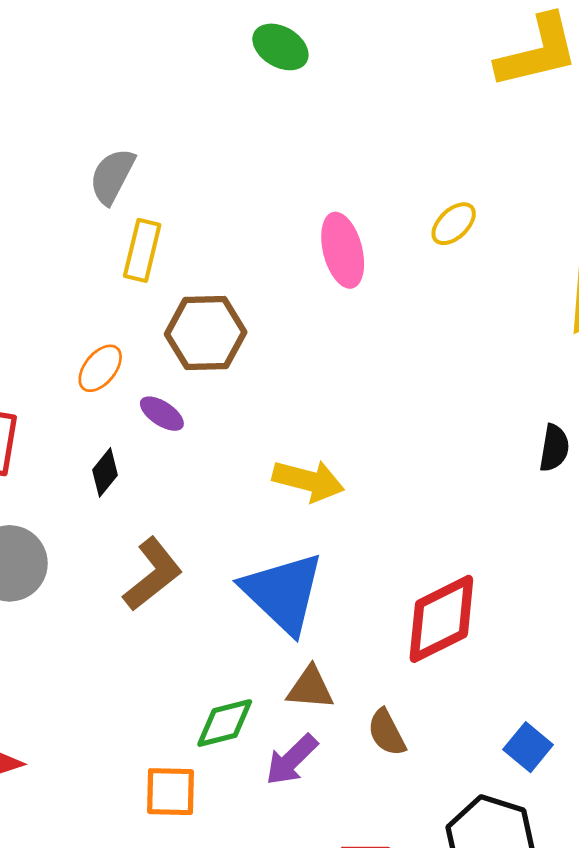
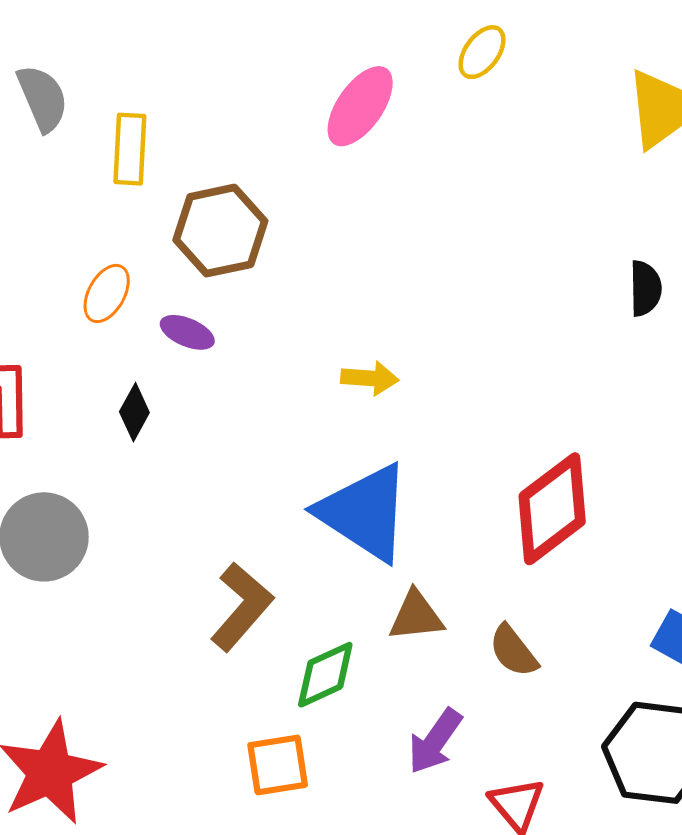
gray semicircle: (112, 176) -> (43, 98), moved, turned 140
pink ellipse: (343, 250) -> (360, 106), turned 60
yellow arrow: (308, 481) -> (370, 378), size x0.7
brown L-shape: (153, 574) -> (242, 607), moved
purple arrow: (291, 760) -> (435, 741), moved

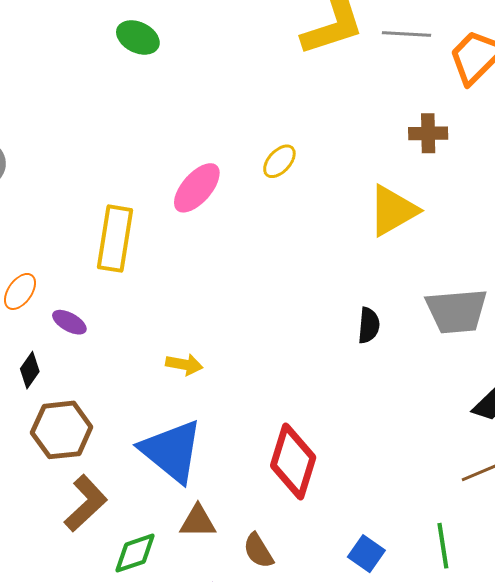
yellow rectangle: (130, 149) -> (115, 239), moved, size x1.4
brown hexagon: (220, 231) -> (62, 430), moved
red diamond: (552, 509) -> (293, 461), turned -42

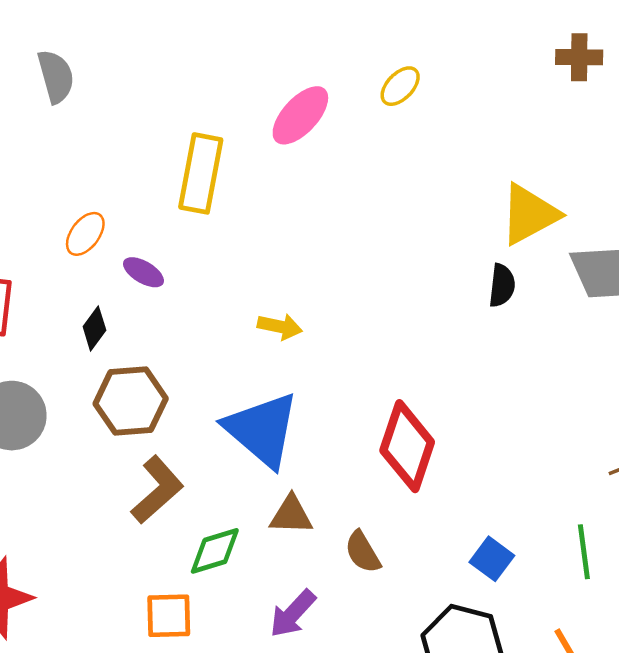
yellow triangle: (393, 211) -> (529, 214), moved

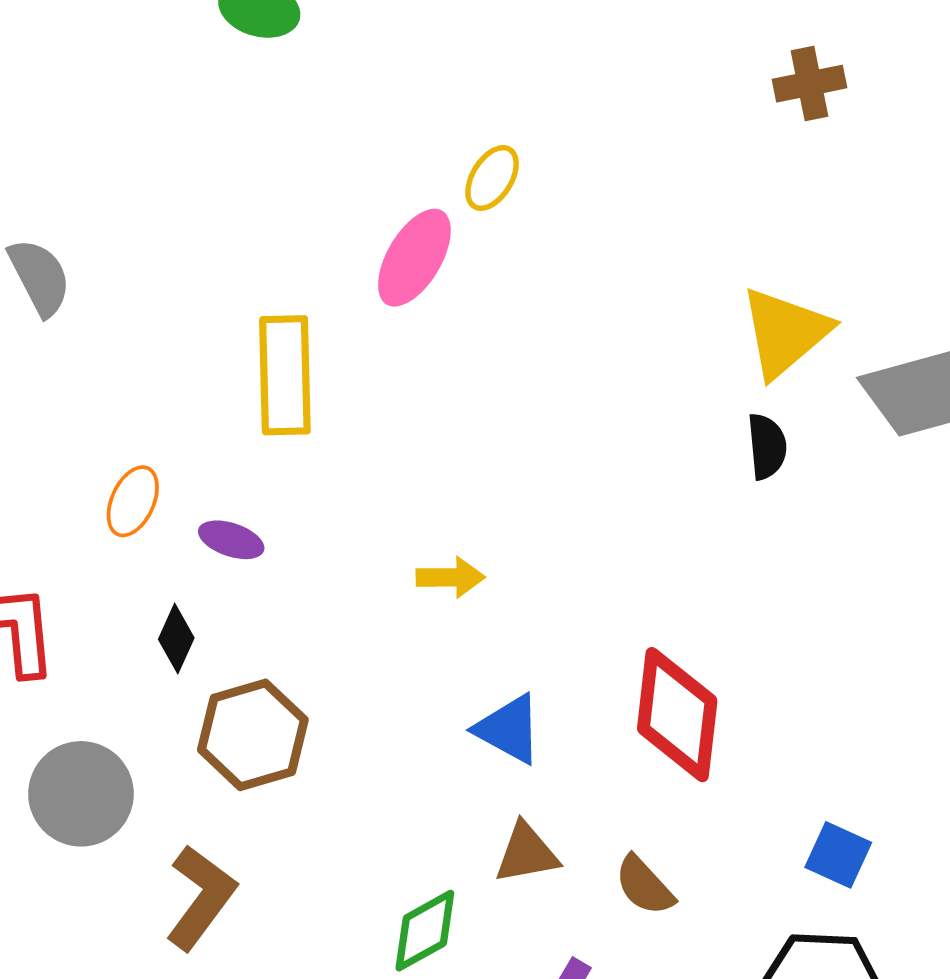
yellow ellipse: (400, 86) -> (492, 178), moved
blue triangle: (262, 430) -> (509, 729), moved, size x0.6
brown L-shape: (157, 490) -> (201, 897), moved

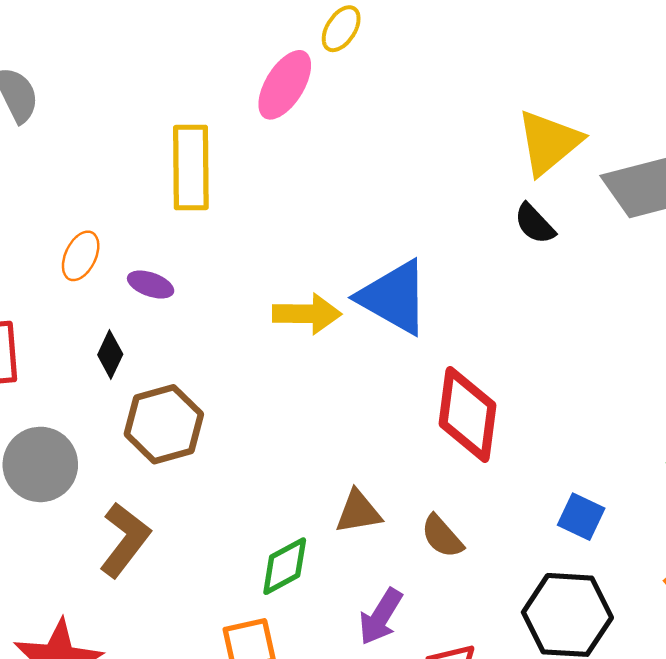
black semicircle: (767, 446) -> (535, 224), turned 141
yellow arrow: (450, 577) -> (307, 314), size x1.4
blue triangle: (509, 729) -> (394, 297), moved, size x1.5

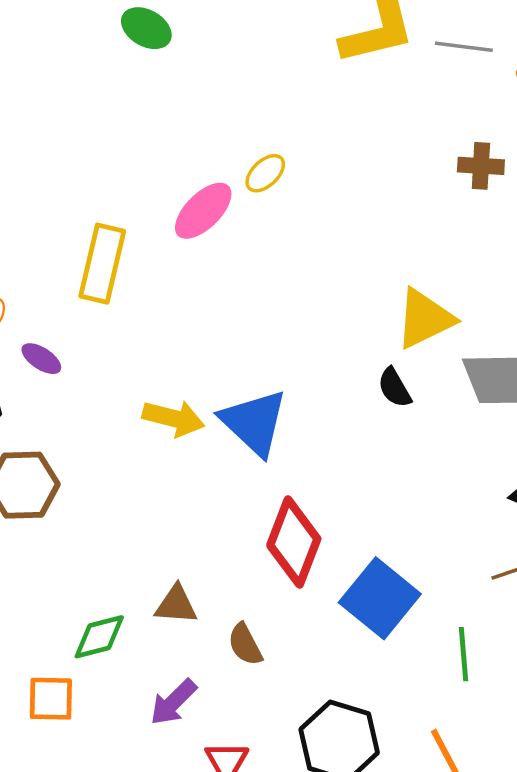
blue square: (581, 517) -> (380, 598), moved, size x1.8

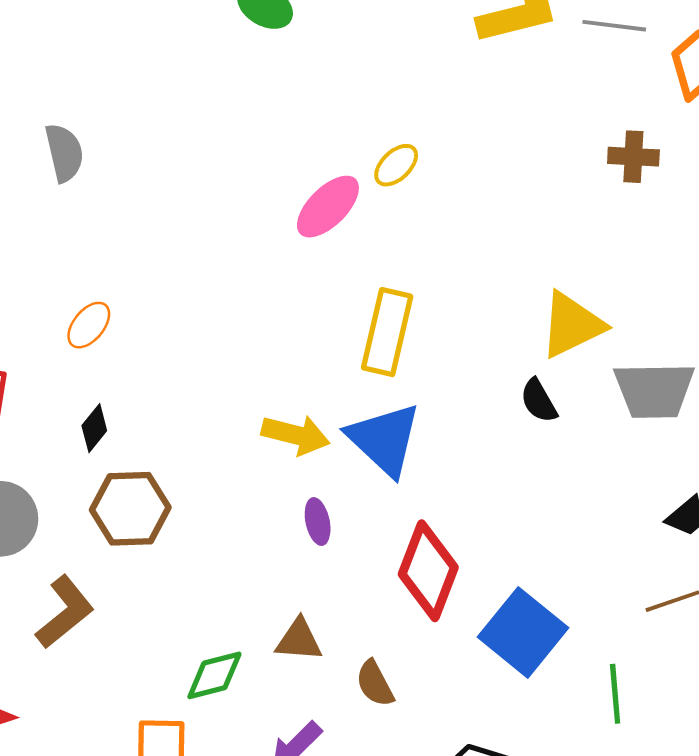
yellow rectangle: (102, 264) -> (387, 332), moved
purple ellipse: (41, 359) -> (318, 522), moved, turned 45

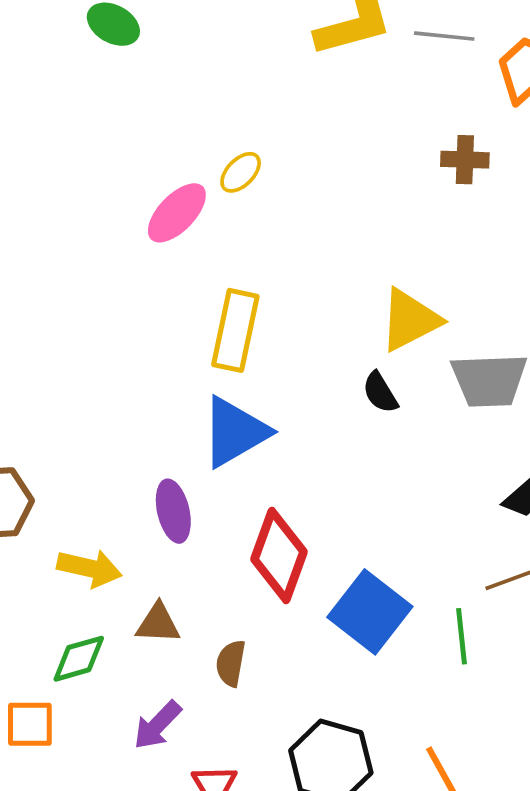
yellow arrow: (296, 435) -> (89, 568), moved
blue triangle: (384, 439) -> (235, 432), turned 48
purple ellipse: (318, 522) -> (173, 511), size x1.4
brown semicircle: (375, 684) -> (231, 663), turned 39
green line: (615, 694) -> (461, 636), moved

